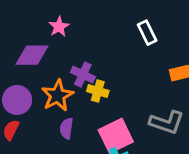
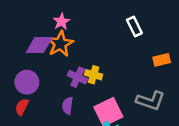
purple cross: (83, 75) -> (78, 77), moved
orange star: (57, 95) -> (60, 44), moved

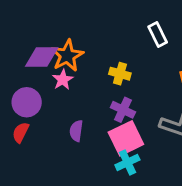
pink star: (61, 22) -> (63, 80), moved
yellow cross: (94, 75) -> (120, 74), moved
purple cross: (78, 77) -> (123, 110), moved

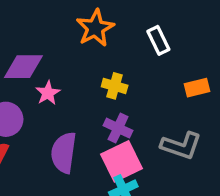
orange star: (67, 56) -> (95, 28), moved
purple semicircle: (76, 131) -> (64, 153), size x1.6

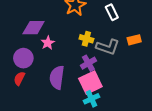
purple cross: (118, 128) -> (88, 63), turned 35
gray L-shape: (181, 146) -> (108, 47), moved

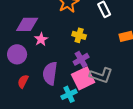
gray L-shape: (108, 47) -> (101, 75), moved
red semicircle: (19, 78) -> (23, 81), moved
cyan cross: (92, 99) -> (69, 94), moved

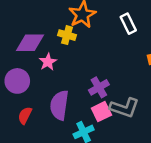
yellow cross: (79, 35) -> (67, 35), moved
pink square: (83, 78) -> (101, 112), size x0.7

